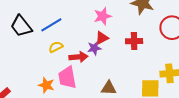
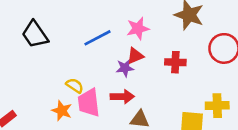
blue line: (51, 25) -> (98, 38), moved
yellow semicircle: (56, 47) -> (75, 86), moved, turned 56
red arrow: (78, 57) -> (122, 97), moved

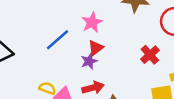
red cross: (175, 62) -> (150, 55), moved, turned -30

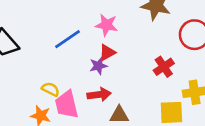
pink star: (92, 22) -> (107, 25), turned 30

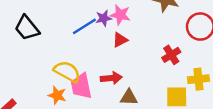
purple star: (98, 66) -> (104, 18), moved
yellow semicircle: (51, 89) -> (67, 72), size x1.6

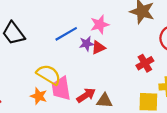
pink star: (120, 15) -> (100, 25), turned -30
purple star: (104, 18) -> (87, 44), moved
red arrow: (111, 78) -> (86, 95), moved, turned -30

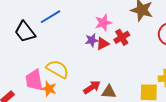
blue line: (66, 34) -> (50, 17), moved
red cross: (145, 63) -> (122, 37), moved
pink trapezoid: (61, 88) -> (34, 80), moved

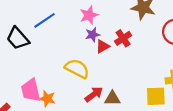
pink star: (103, 23) -> (89, 15), moved
purple star: (92, 40) -> (93, 35), moved
yellow semicircle: (58, 69) -> (77, 69), moved

